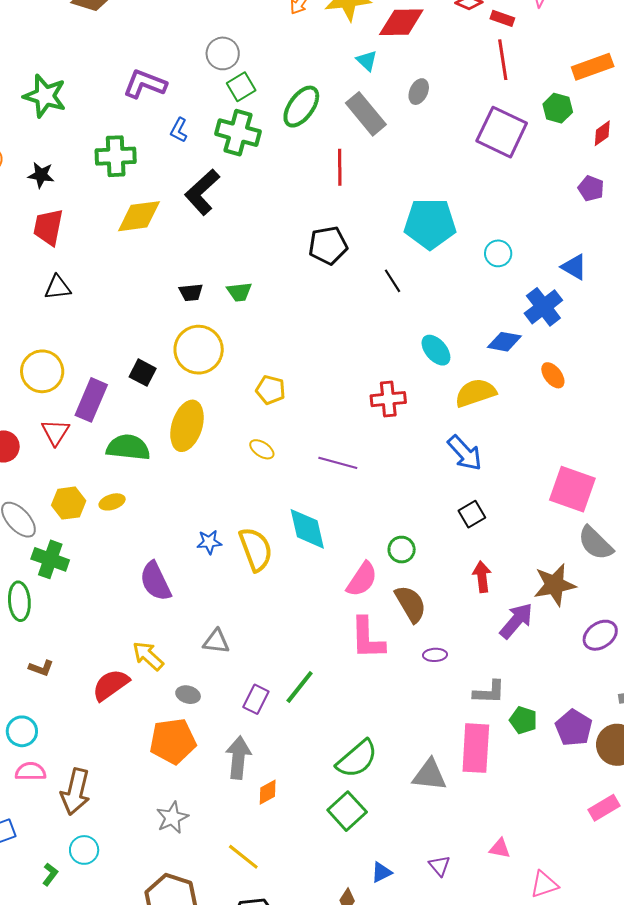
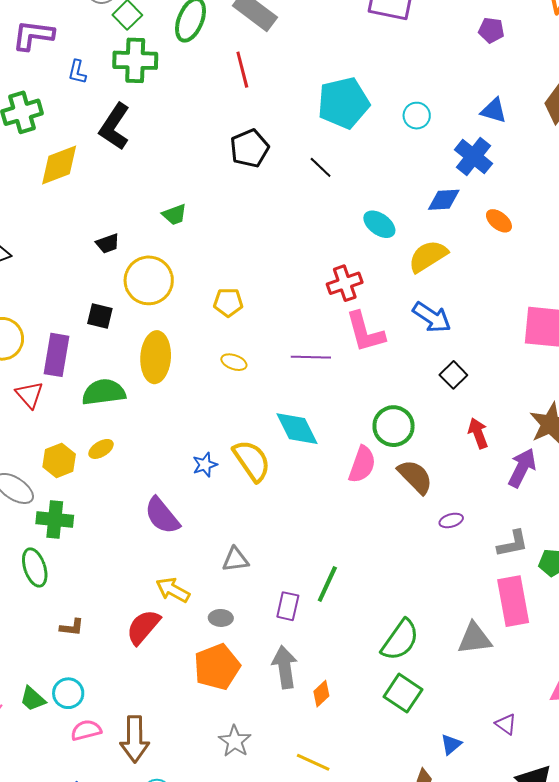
black trapezoid: (191, 292) -> (108, 243), moved
green circle: (402, 550) -> (394, 426), size x1.5
pink L-shape: (367, 638) -> (365, 332), moved

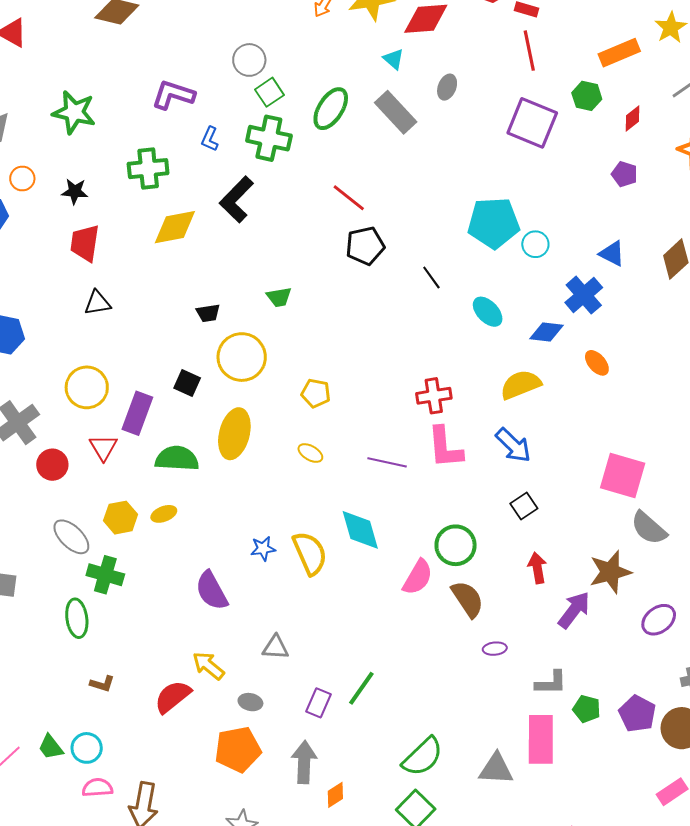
red line: (242, 70) -> (349, 198), moved, turned -48
cyan pentagon: (343, 103) -> (494, 223), moved
cyan ellipse: (379, 224) -> (488, 312), moved

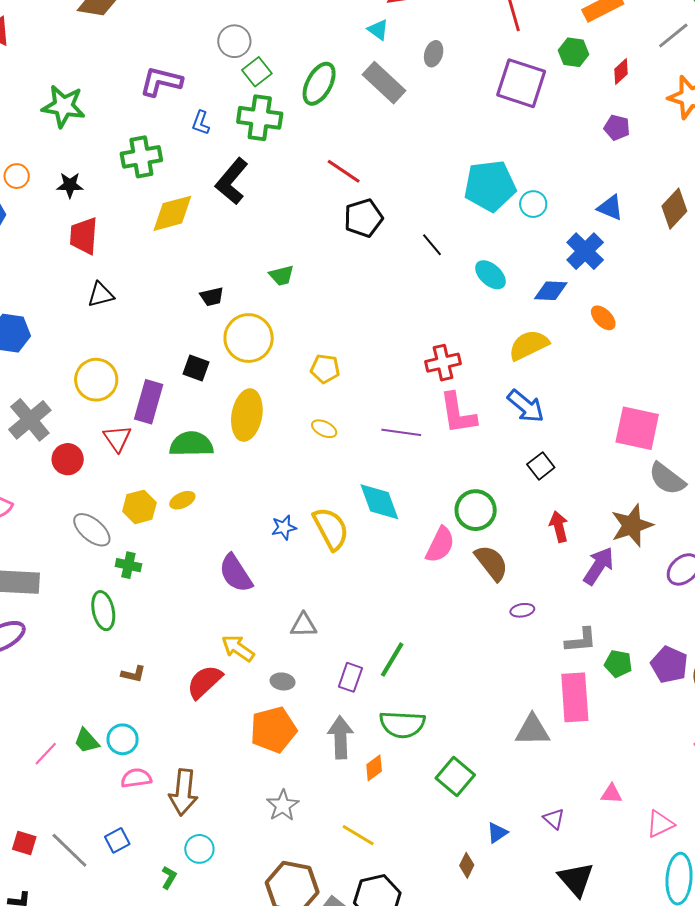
green cross: (105, 575) -> (128, 565), size x0.7
green semicircle: (423, 757) -> (402, 724), moved, turned 51

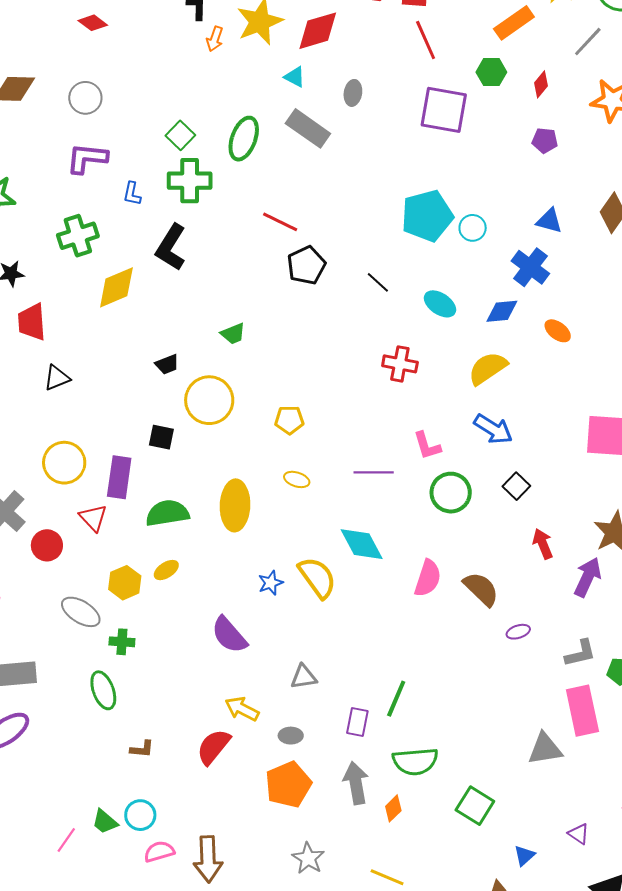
gray circle: (234, 41) -> (85, 98), moved
red cross: (443, 363) -> (400, 364), moved, turned 32
pink L-shape: (458, 413) -> (427, 446), size x0.7
yellow ellipse: (247, 415) -> (235, 505), moved
green circle: (476, 510) -> (451, 493), moved

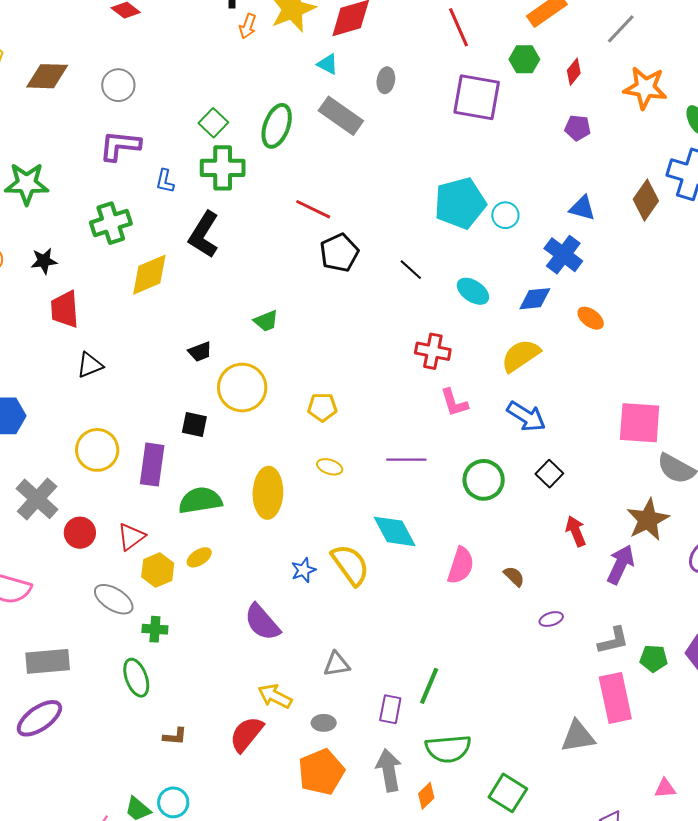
pink L-shape: (427, 446) -> (454, 403), moved
red triangle: (93, 518) -> (131, 537), moved, turned 36
brown semicircle: (481, 589) -> (514, 576), size x0.6

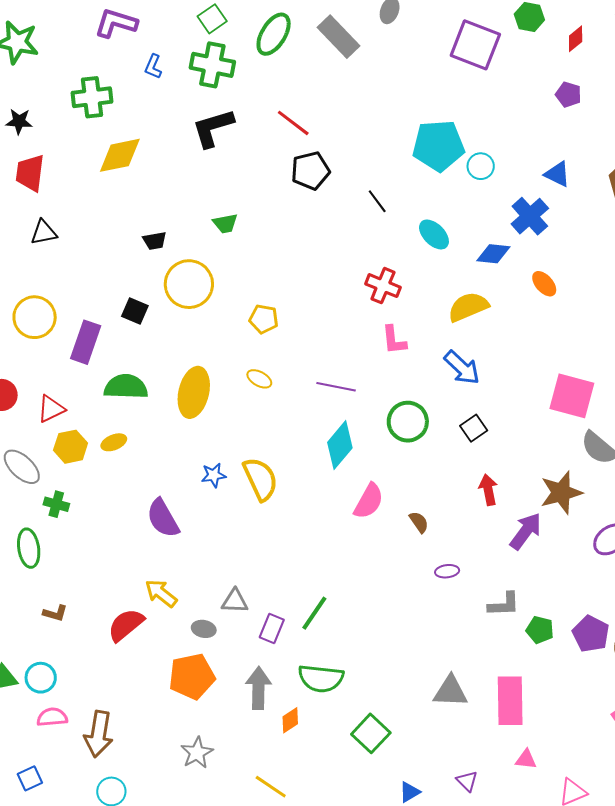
black L-shape: (204, 235) -> (213, 128), moved, turned 30
cyan diamond: (395, 531) -> (340, 445), moved, turned 57
gray triangle: (337, 664) -> (235, 601), moved
pink rectangle: (615, 698) -> (510, 701), moved

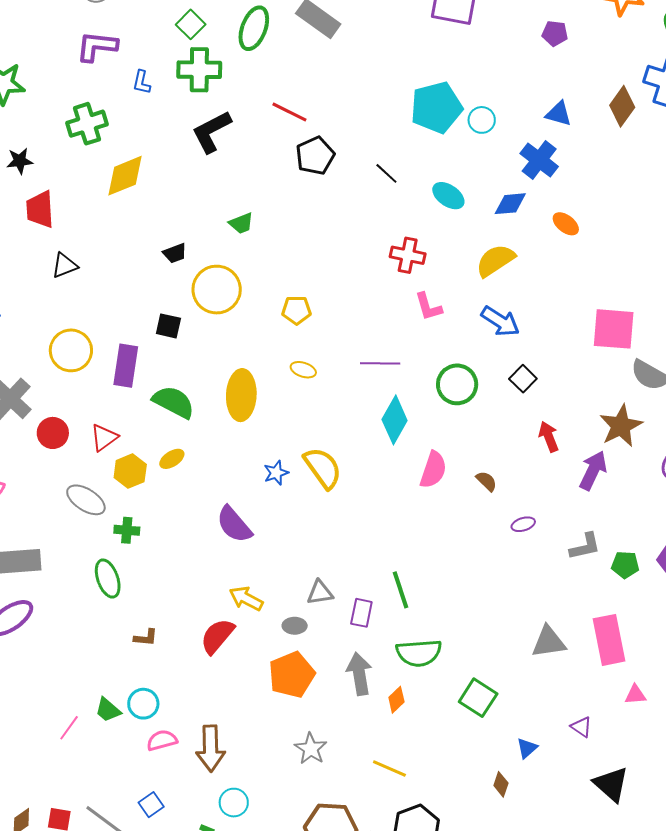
green semicircle: (126, 387) -> (174, 402), turned 36
green line: (314, 613) -> (400, 590), turned -42

